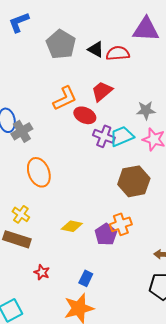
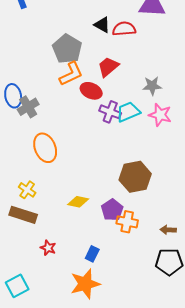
gray pentagon: (61, 44) -> (67, 49), moved
brown hexagon: (134, 181) -> (135, 177), moved
orange cross: (121, 224) -> (127, 222), moved, turned 30

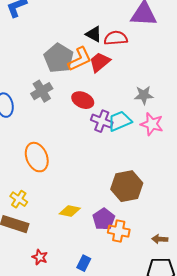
red trapezoid: (108, 67) -> (100, 62), moved
orange L-shape: (71, 74) -> (80, 59), moved
gray cross: (28, 107) -> (42, 91), moved

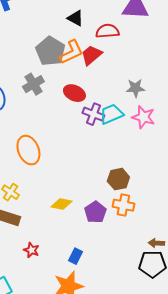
black triangle: (94, 34) -> (75, 18), moved
brown hexagon: (127, 186) -> (118, 179), size x0.7
orange cross: (119, 231) -> (123, 205), moved
brown arrow: (160, 239) -> (156, 243), moved

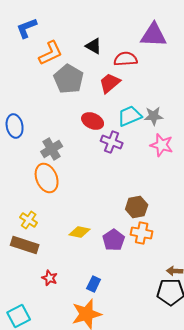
orange L-shape: (71, 52) -> (51, 53), moved
gray cross: (33, 84) -> (52, 149), moved
cyan trapezoid: (111, 114) -> (130, 116), moved

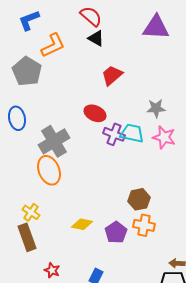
red semicircle: (126, 59) -> (91, 16), moved, turned 45
gray pentagon: (69, 79) -> (27, 71), moved
cyan trapezoid: (130, 116) -> (132, 133), moved, turned 35
gray cross: (52, 149) -> (54, 141), size x1.4
brown rectangle: (25, 245) -> (27, 237), turned 52

